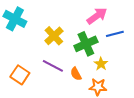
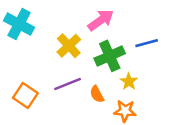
pink arrow: (97, 16) -> (101, 20), moved
purple line: (53, 66) -> (68, 84), turned -50

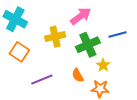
yellow cross: (69, 46) -> (55, 37), turned 30
purple line: (68, 84) -> (42, 79), moved
orange square: (25, 96) -> (19, 52), moved

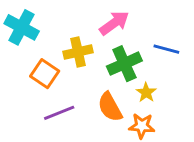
blue line: (117, 35) -> (166, 49), turned 30
orange square: (19, 52) -> (45, 74), moved
orange semicircle: (78, 75) -> (110, 107), size x1.5

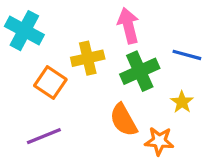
pink arrow: (114, 23) -> (128, 26), turned -68
yellow star: (146, 93) -> (182, 102), moved
purple line: (59, 113) -> (44, 136), moved

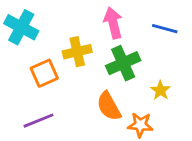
blue line: (187, 55) -> (165, 29), moved
orange square: (50, 83) -> (44, 73), turned 32

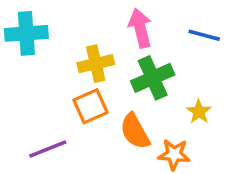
cyan cross: (21, 27) -> (26, 33), turned -32
orange square: (44, 73) -> (90, 106), moved

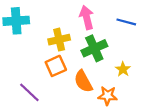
purple line: (48, 149) -> (29, 92), turned 65

